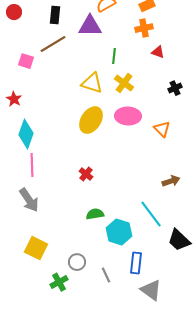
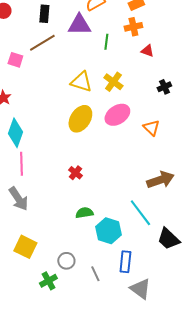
green line: (114, 56) -> (106, 42), moved
pink ellipse: (128, 116) -> (117, 115), turned -35
brown arrow: (171, 181) -> (160, 180), size x1.5

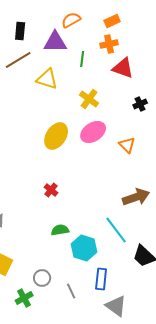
red triangle: (147, 51) -> (123, 68), size x1.6
yellow triangle: (81, 82) -> (47, 79), moved

